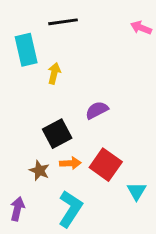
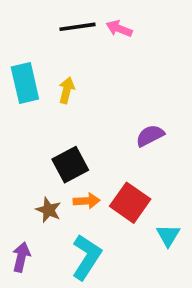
pink arrow: (141, 28) -> (119, 29), moved
cyan rectangle: (26, 50) -> (25, 83), moved
purple semicircle: (97, 110) -> (150, 136), moved

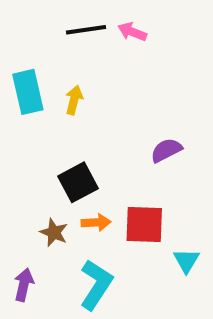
red square: (130, 203) -> (144, 224), turned -33

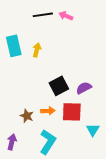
purple semicircle: (166, 150) -> (84, 88), moved
black square: (78, 182) -> (59, 86), moved

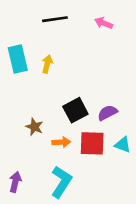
pink arrow: (66, 16) -> (104, 23), moved
brown star: (27, 116) -> (34, 127), moved
cyan triangle: (93, 130) -> (123, 145), moved, turned -40

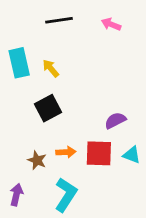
yellow arrow: (47, 64) -> (51, 68), turned -54
black square: (75, 110) -> (48, 108), moved
brown star: (34, 127) -> (37, 160), moved

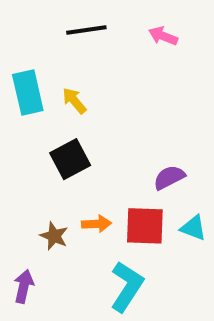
cyan L-shape: (66, 195) -> (127, 286), moved

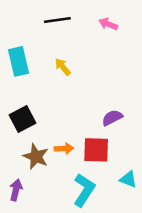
yellow arrow: (74, 101) -> (63, 67), moved
black square: (70, 159) -> (23, 119), moved
cyan triangle: (193, 228) -> (128, 179), moved
brown star: (54, 236) -> (36, 157), size x1.4

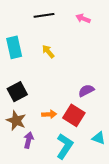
red square: (96, 150) -> (74, 115), turned 30
brown star: (36, 157) -> (16, 120), moved
purple arrow: (16, 190) -> (29, 140), moved

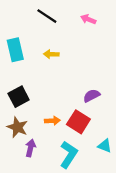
black line: (44, 15) -> (47, 16), turned 42
yellow arrow: (48, 51) -> (51, 54), turned -48

